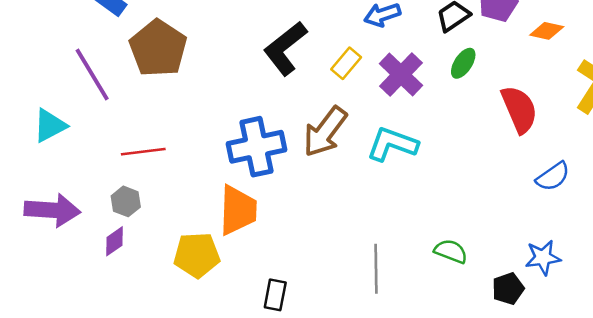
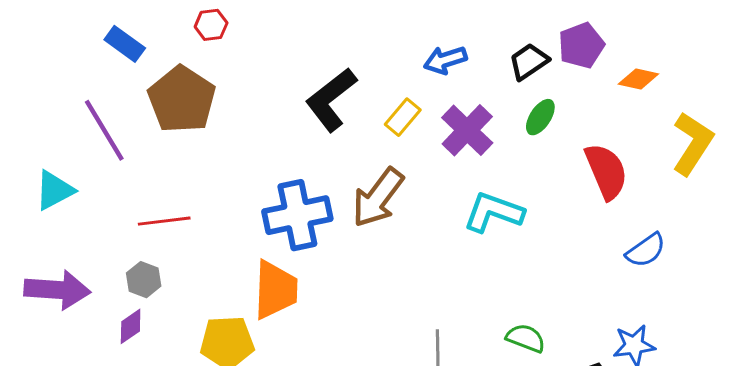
cyan L-shape: (392, 144) -> (494, 212), moved

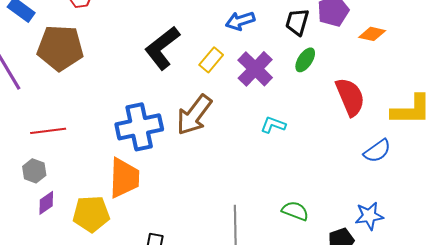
black trapezoid: (529, 61) -> (297, 22), turned -40
brown pentagon: (182, 100) -> (60, 48), turned -30
yellow L-shape: (693, 143) -> (411, 110), moved, turned 57
cyan L-shape: (494, 212) -> (273, 125), size x0.6
purple diamond: (131, 326) -> (46, 203), moved

